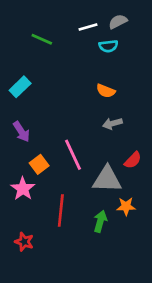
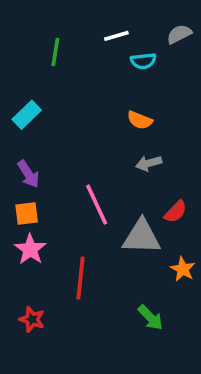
gray semicircle: (118, 22) -> (179, 34), moved
green line: (42, 39) -> (55, 52), turned 75
orange square: (39, 164) -> (27, 213), moved, turned 30
orange star: (126, 206) -> (183, 269), moved, turned 30
green arrow: (100, 221) -> (150, 318), moved, turned 120

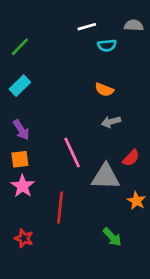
gray semicircle: (179, 34) -> (134, 25), turned 30
green line: (55, 52) -> (20, 47), moved, turned 35

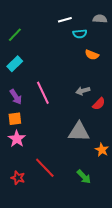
orange semicircle: (104, 90) -> (92, 55), moved
pink line: (72, 153) -> (43, 93), moved
red semicircle: (131, 158) -> (99, 104), moved
red line: (60, 207) -> (45, 168), moved, turned -50

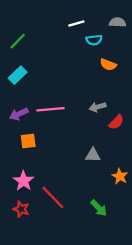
pink line: (43, 93) -> (51, 109), turned -70
purple arrow: (16, 97) -> (19, 114), turned 98
orange square: (15, 119) -> (28, 141), moved
gray triangle: (79, 132) -> (93, 155), size x0.6
pink star: (17, 139) -> (24, 181), moved

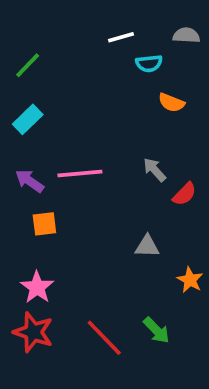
gray arrow: (98, 107) -> (155, 170), turned 63
purple arrow: (19, 114) -> (30, 181), turned 60
red line: (53, 197) -> (104, 338), moved
red star: (21, 209) -> (33, 332), size x1.5

